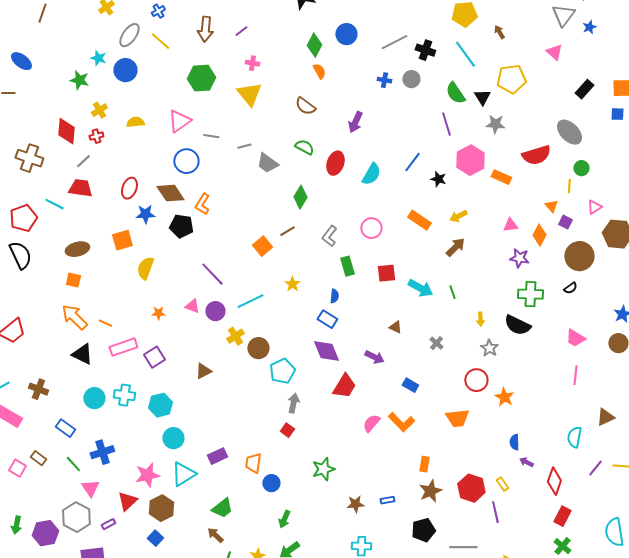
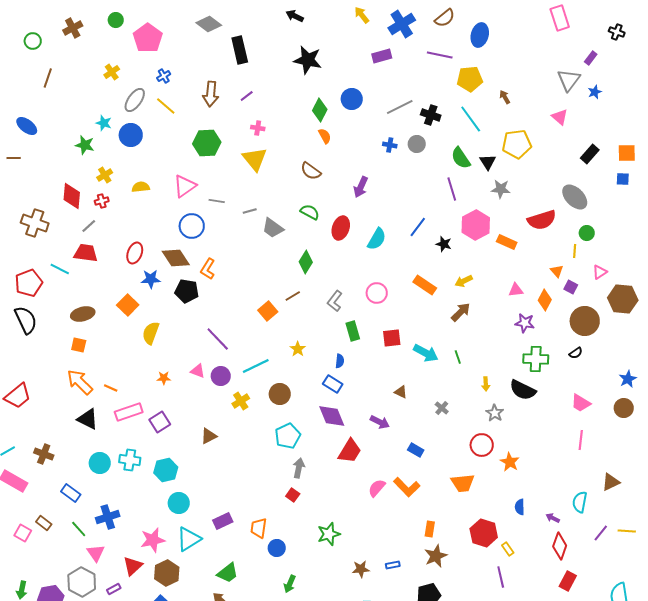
orange square: (122, 240) -> (128, 305), turned -30
brown circle: (258, 348) -> (280, 394), moved
purple arrow: (526, 462) -> (553, 518), moved
red hexagon: (471, 488) -> (484, 533), moved

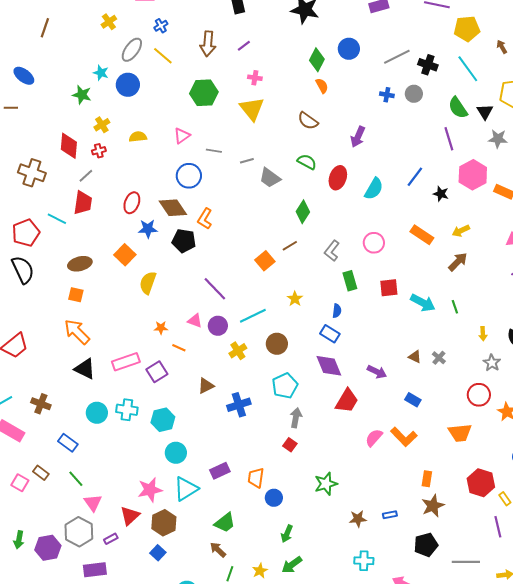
pink triangle: (185, 186) -> (182, 136), size x0.7
red trapezoid: (86, 253) -> (83, 203), turned 90
orange line: (111, 388) -> (179, 348), moved
brown triangle: (401, 392) -> (415, 357), moved
blue cross: (108, 517) -> (239, 405), moved

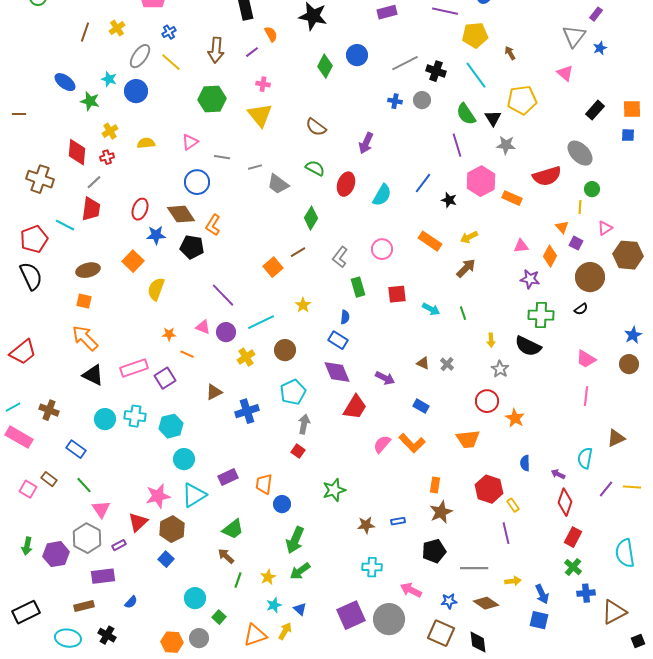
brown line: (45, 28) -> (85, 32), moved
blue ellipse: (24, 76) -> (65, 82), moved
orange semicircle: (322, 86) -> (271, 34), moved
cyan arrow: (423, 303) -> (431, 309), size x0.7
green arrow: (287, 534) -> (295, 540), size x1.5

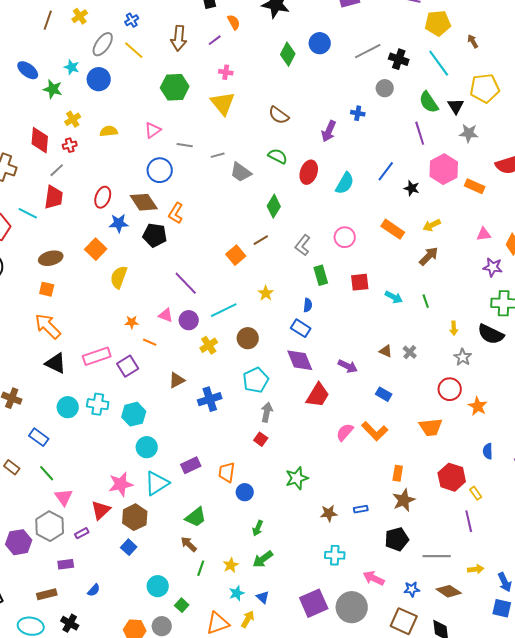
blue cross: (395, 101) -> (358, 113), moved
green arrow: (295, 540) -> (258, 528), size x0.6
purple rectangle: (103, 576) -> (66, 564), size x0.7

